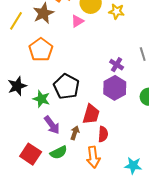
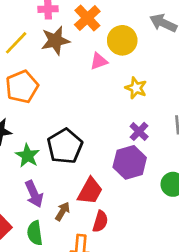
yellow star: (117, 11) -> (136, 88), moved
orange pentagon: (41, 50) -> (22, 87), moved
green semicircle: (59, 152) -> (35, 233), turned 96

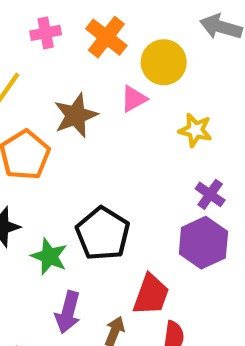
brown star: (55, 41) -> (76, 115), moved
purple arrow: (34, 194) -> (68, 312), turned 48

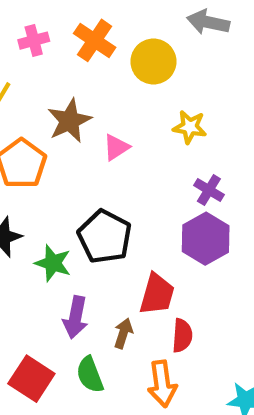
pink triangle: (134, 99) -> (116, 147), moved

